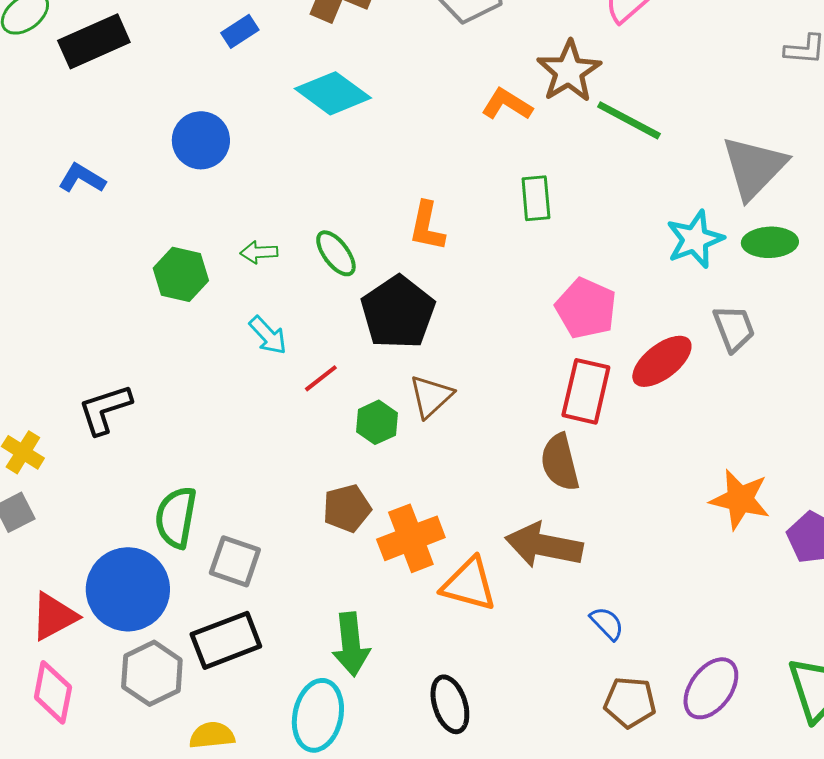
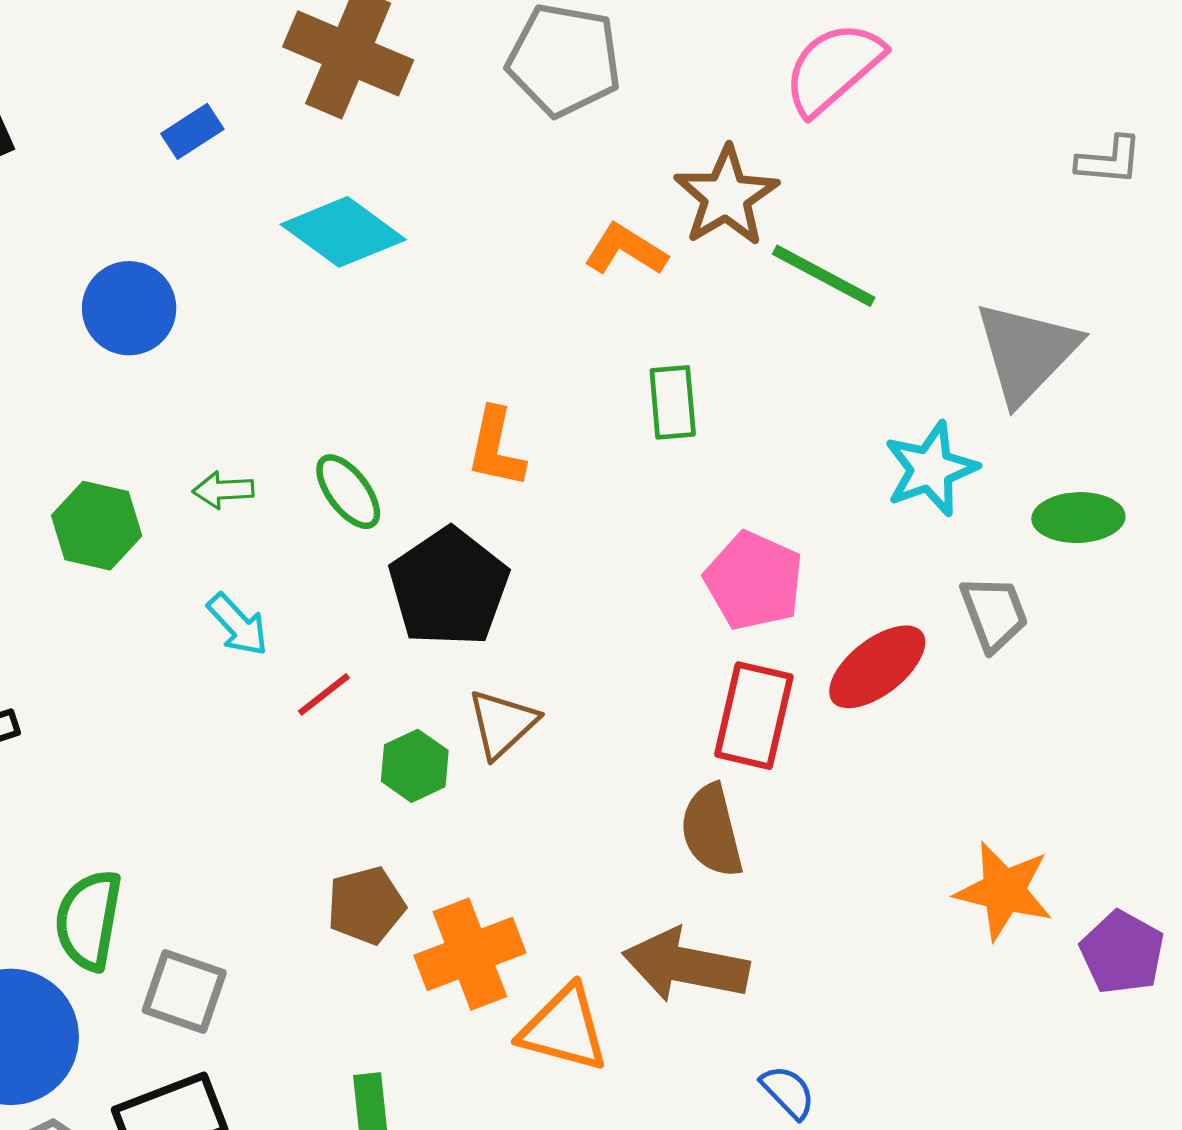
green ellipse: (770, 242) -> (1078, 518), moved

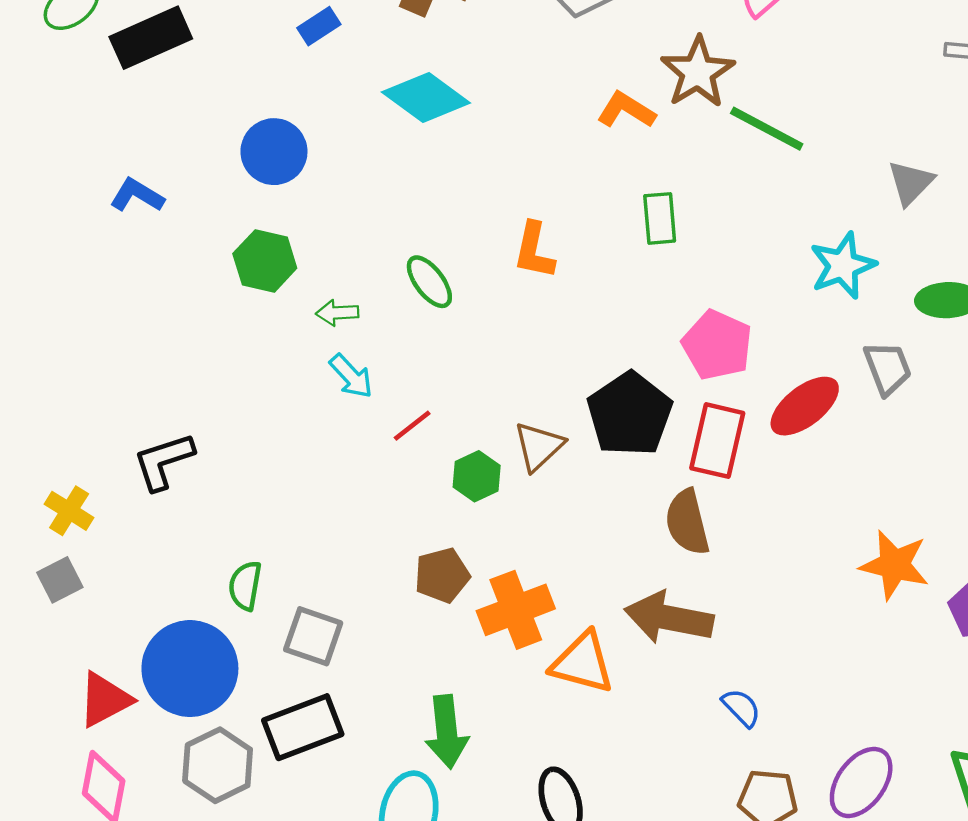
gray triangle: (1026, 352) -> (911, 183), size x0.6
green arrow: (223, 490) -> (337, 313), moved
green hexagon: (97, 526) -> (265, 261), moved
black pentagon: (449, 587) -> (630, 414), moved
green semicircle: (89, 920) -> (245, 586), size x0.7

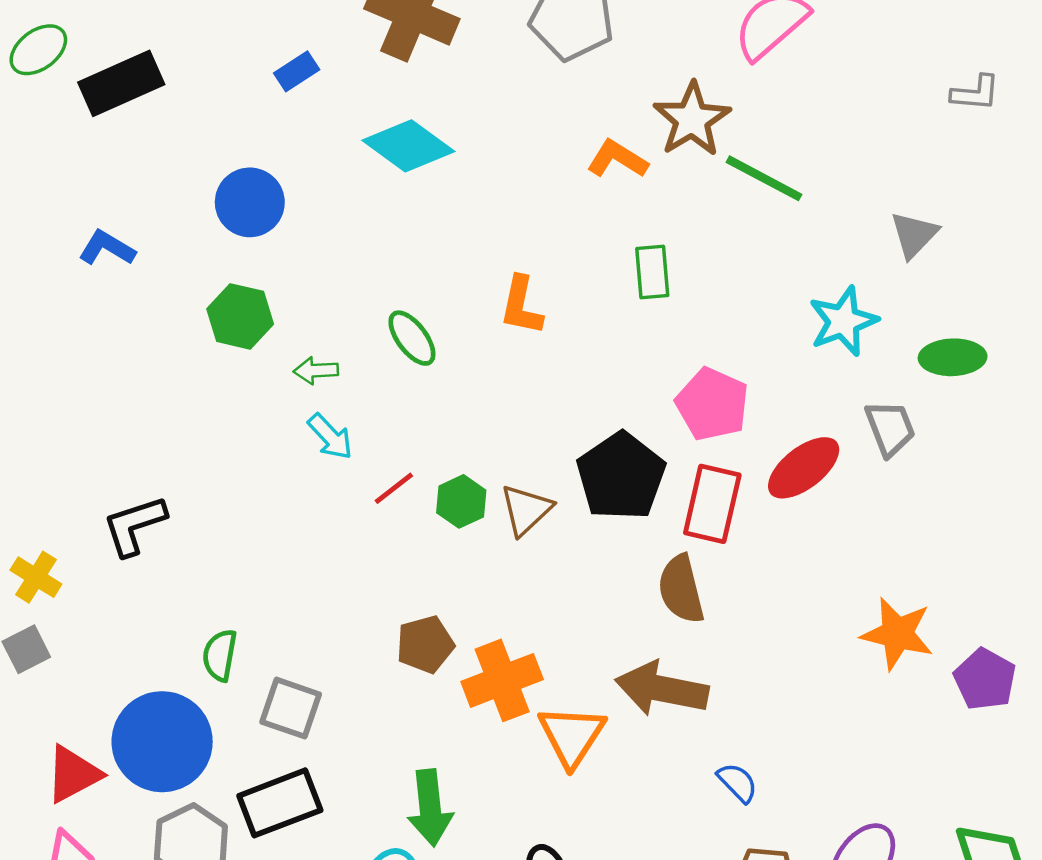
green hexagon: (477, 476) -> (461, 501), moved
orange triangle: (583, 663) -> (572, 736), turned 48

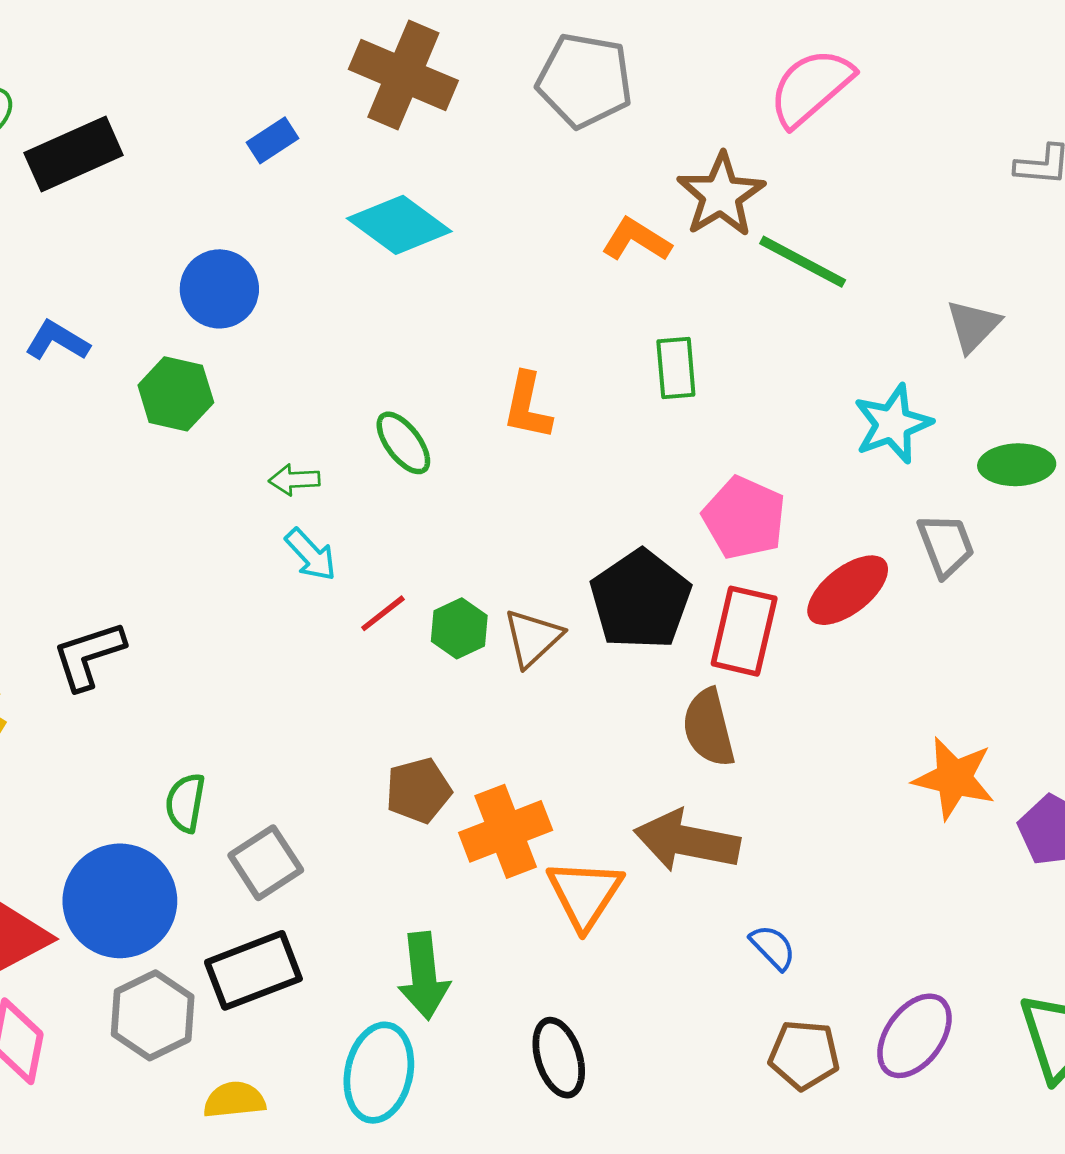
green hexagon: (240, 316) -> (176, 394), moved
gray square: (291, 708) -> (266, 863), turned 38

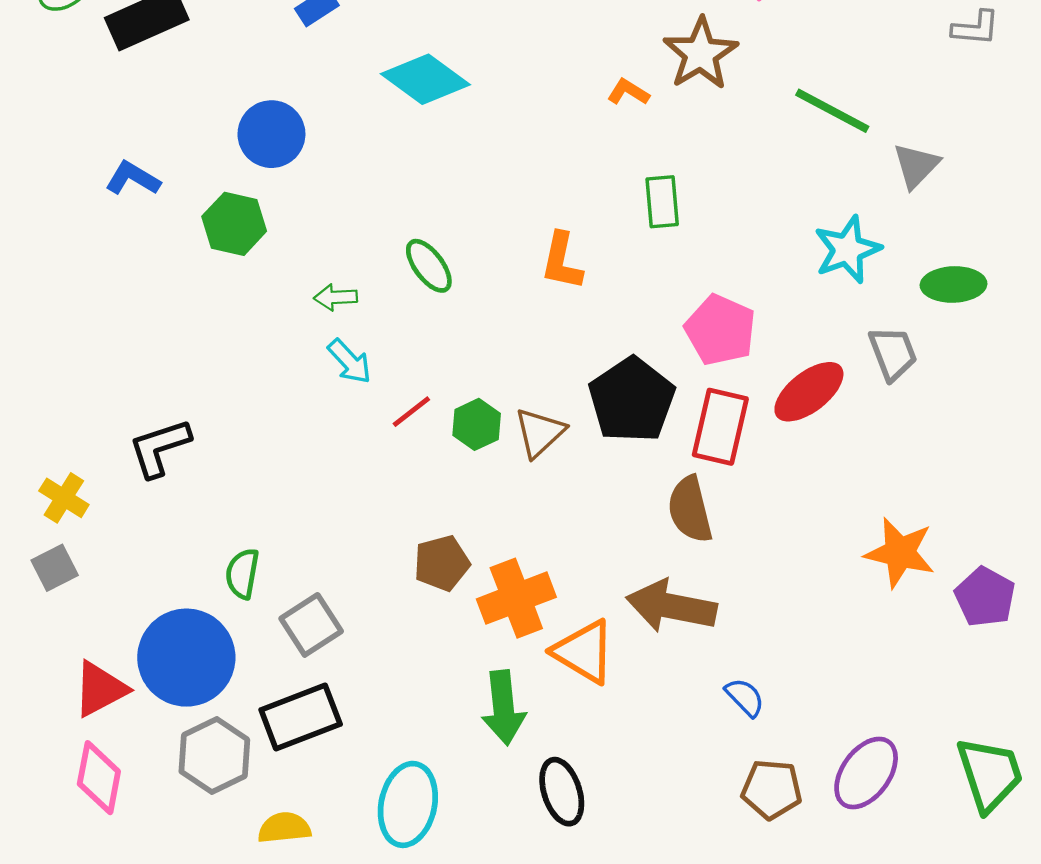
orange L-shape: (636, 240) -> (628, 92), size x0.7
green line: (803, 262) -> (832, 111), moved
orange L-shape: (527, 406) -> (562, 261), moved
orange triangle: (585, 894) -> (584, 652), turned -32
green arrow: (424, 976) -> (503, 708), moved

